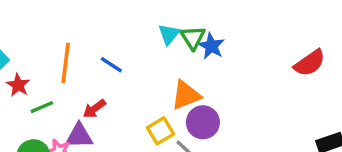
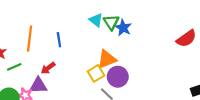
cyan triangle: (169, 34) -> (96, 20), turned -32
blue line: (111, 65) -> (59, 40), turned 48
yellow square: (161, 131) -> (96, 73), moved

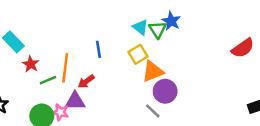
blue star: (123, 28) -> (171, 21), moved
orange line: (30, 39) -> (65, 68), moved
yellow square: (96, 73) -> (138, 54), moved

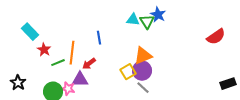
cyan triangle: (140, 27) -> (133, 20), turned -32
yellow square: (138, 54) -> (128, 72), moved
purple circle: (165, 91) -> (142, 71), moved

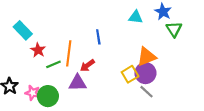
green triangle: (147, 22) -> (174, 29), moved
pink star: (68, 89) -> (33, 93), moved

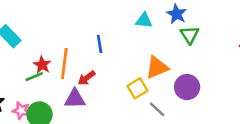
red star: (38, 50) -> (42, 65), moved
green line: (53, 64) -> (34, 77), moved
purple circle: (145, 73) -> (187, 87), moved

